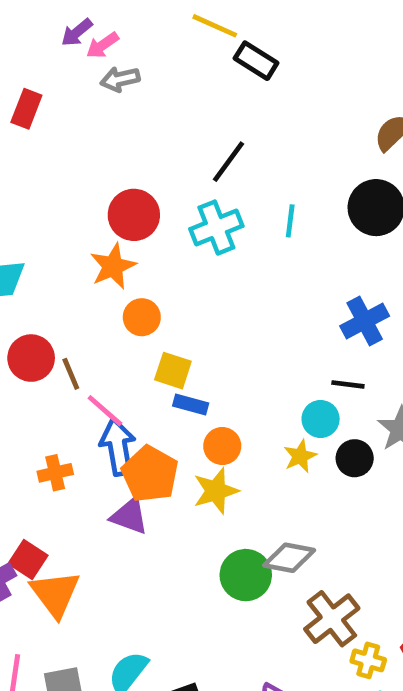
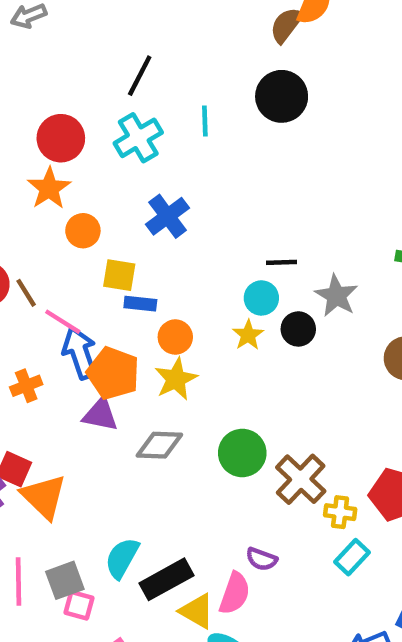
blue cross: (365, 321) -> (168, 216), moved
gray diamond: (289, 558) -> (159, 445), moved
green circle: (246, 575) -> (242, 453), moved

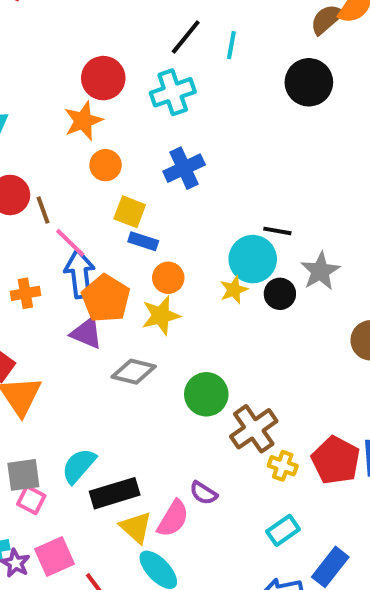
cyan line: (205, 121) -> (231, 45), moved
cyan circle: (261, 298) -> (253, 259), size x1.5
cyan rectangle: (352, 557) -> (283, 530), moved

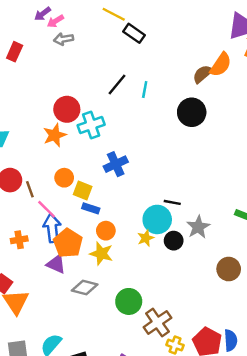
cyan cross: (173, 92) -> (91, 125), moved
orange circle: (106, 165) -> (64, 178), moved
yellow star: (161, 316) -> (101, 254), turned 30

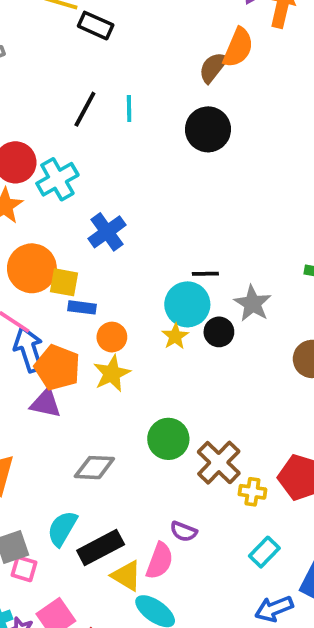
orange circle: (64, 178) -> (32, 268), size x1.6
yellow star: (101, 254) -> (112, 374), turned -30
gray diamond: (85, 288) -> (94, 468), moved

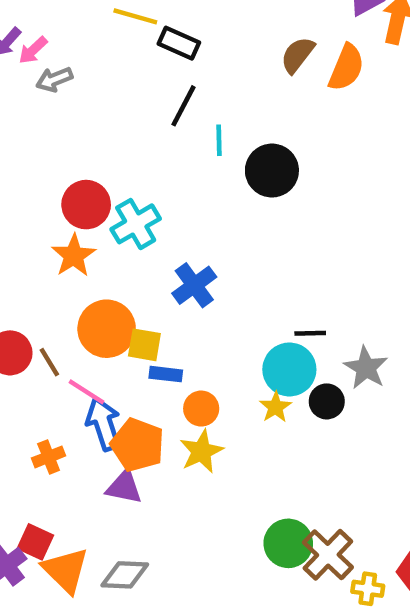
brown semicircle: (213, 67) -> (298, 55), moved
black line: (85, 109) -> (184, 106), moved
black circle: (208, 129) -> (272, 171), moved
green circle: (168, 439) -> (288, 543), moved
gray diamond: (94, 468) -> (125, 575), moved

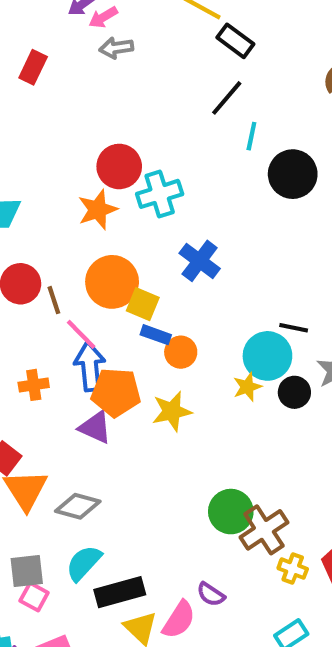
blue cross: (194, 285) -> (200, 261), turned -30
orange circle: (201, 409) -> (181, 352), moved
orange pentagon: (137, 445) -> (116, 392), turned -30

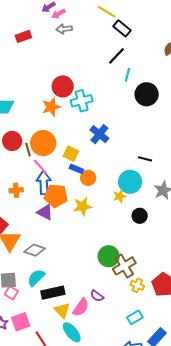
red rectangle: (33, 67) -> (23, 36), turned 42
orange circle: (112, 282) -> (43, 143), moved
black line: (294, 328) -> (145, 159), moved
black circle: (294, 392) -> (140, 216), moved

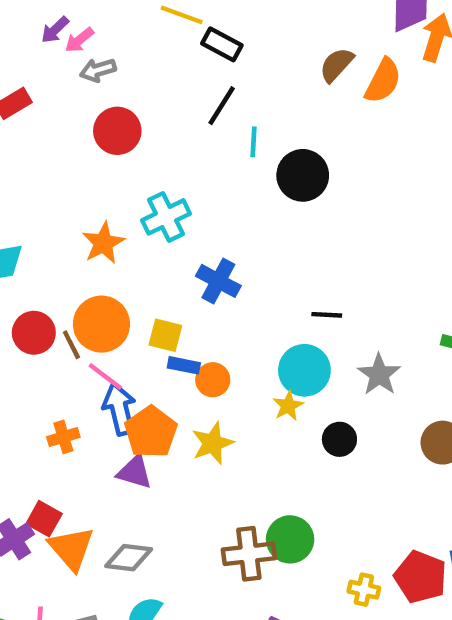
red circle: (63, 86) -> (117, 131), moved
orange pentagon: (56, 196) -> (151, 432), turned -30
brown cross: (124, 266) -> (249, 554), moved, turned 35

